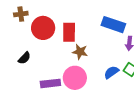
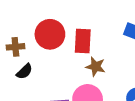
brown cross: (21, 14) -> (15, 47), moved

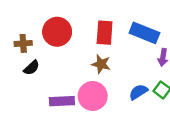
red rectangle: (83, 41) -> (105, 33), moved

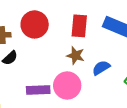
blue semicircle: (138, 92) -> (101, 68), moved

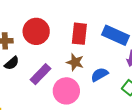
purple rectangle: (38, 90) -> (41, 74), moved, turned -45

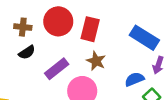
red rectangle: (79, 34) -> (90, 29), moved
blue semicircle: (99, 75) -> (134, 79), moved

